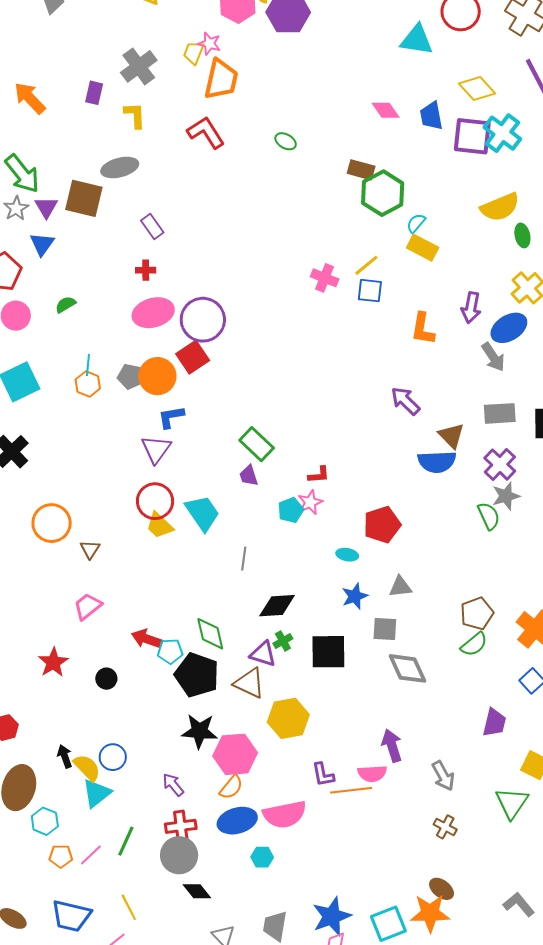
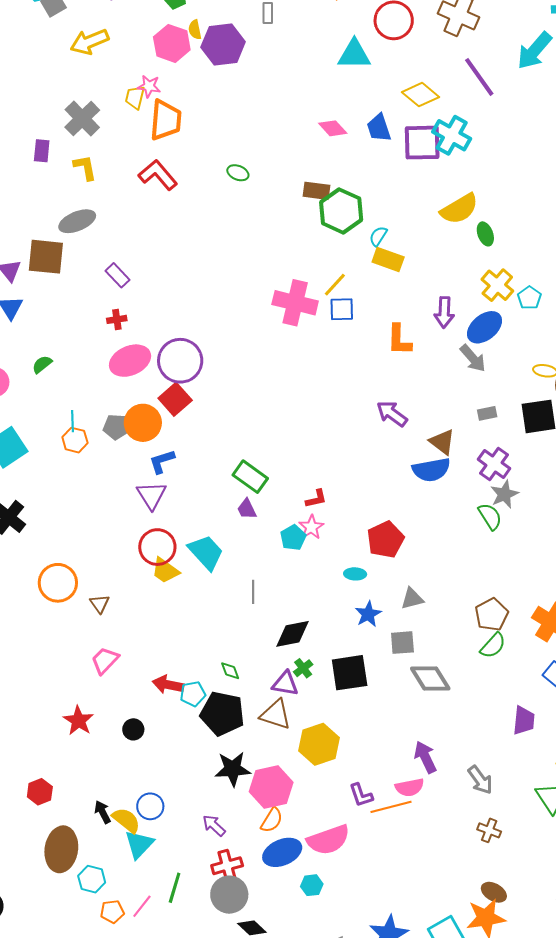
pink cross: (325, 278) -> (295, 303), size x1.6
gray rectangle: (500, 413) -> (487, 413), size x0.6
green diamond: (210, 634) -> (230, 671), size x0.6

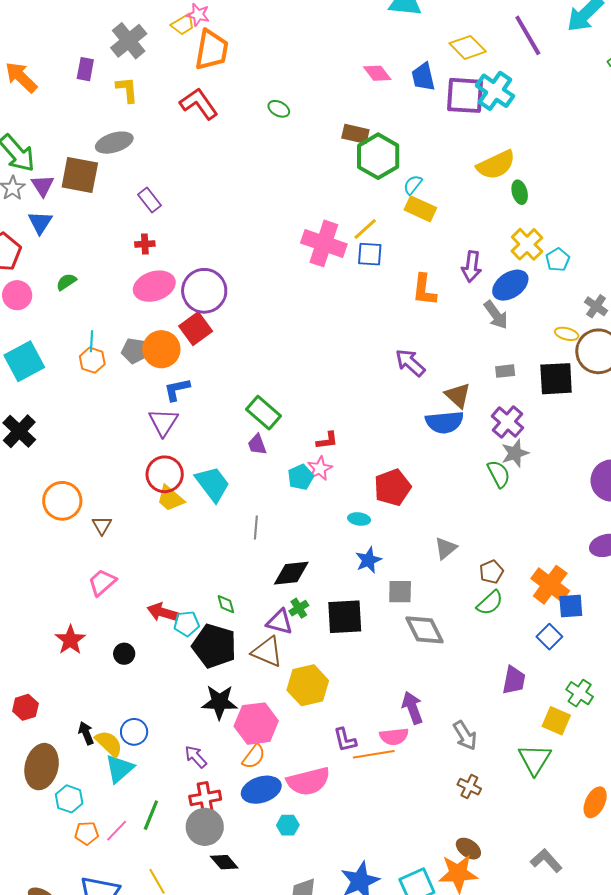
yellow trapezoid: (135, 97) -> (183, 24), turned -140
gray triangle: (412, 599) -> (446, 548), moved, turned -30
brown pentagon: (492, 615) -> (491, 572), size x0.7

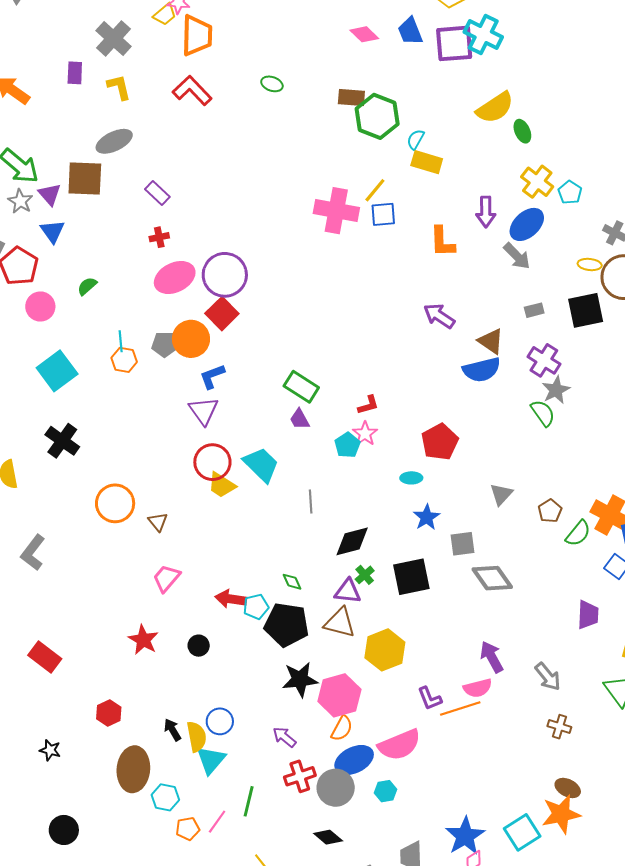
green semicircle: (490, 603) -> (578, 533), moved
yellow semicircle: (109, 744) -> (197, 737), turned 44
gray circle: (205, 827) -> (336, 788), moved

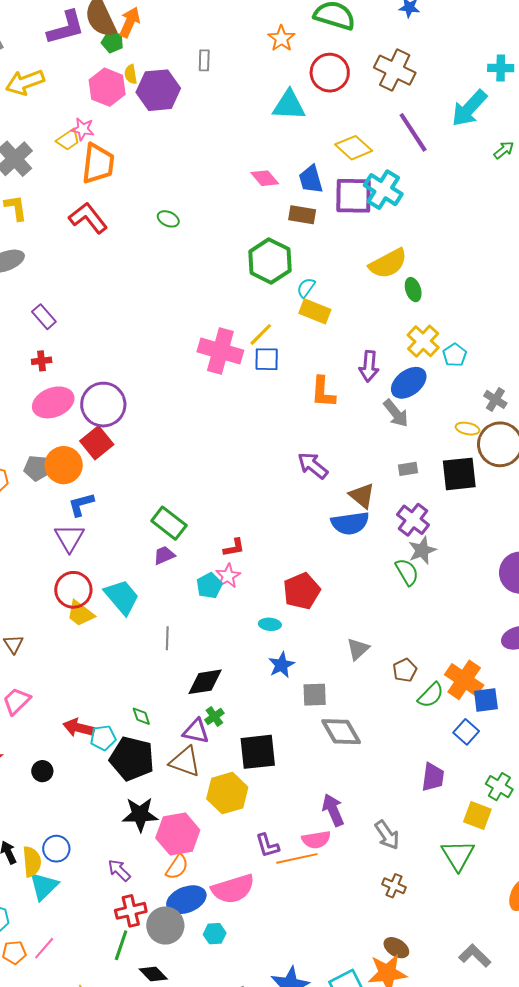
brown rectangle: (351, 98) -> (302, 215), moved
purple trapezoid: (300, 419) -> (164, 555), turned 90
black square: (411, 577) -> (258, 752), moved
green line: (249, 801) -> (121, 945), moved

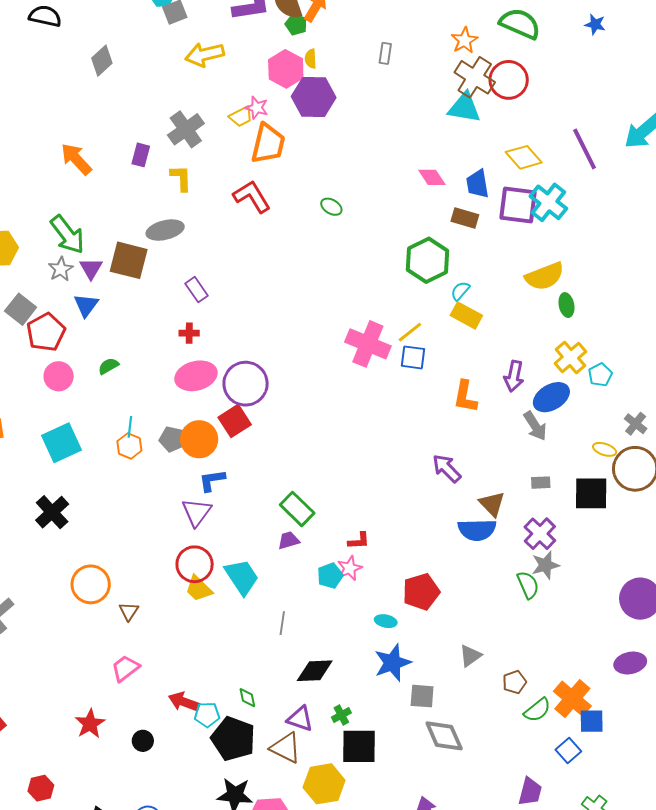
brown cross: (395, 70) -> (475, 77), moved
purple hexagon: (158, 90) -> (314, 97), moved
blue star: (281, 665) -> (393, 663), size x1.4
green cross: (214, 716) -> (341, 715), moved

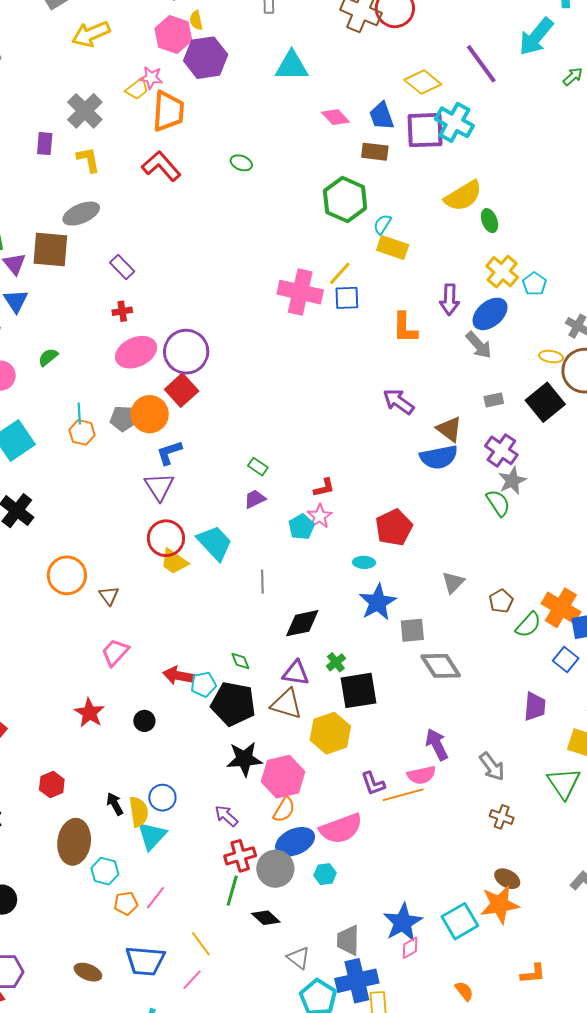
cyan triangle: (464, 108) -> (292, 66), moved
black square: (591, 493) -> (545, 402), turned -30
green rectangle: (297, 509) -> (258, 467), size x0.6

